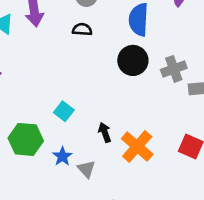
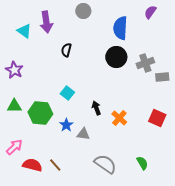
black semicircle: (82, 29) -> (66, 50), moved, turned -80
orange cross: (137, 146) -> (119, 118), size x0.7
gray triangle: (86, 169) -> (83, 134), turned -40

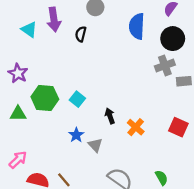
black semicircle: (66, 50) -> (81, 34), moved
black circle: (116, 57) -> (173, 39), moved
green hexagon: (40, 113) -> (45, 98), moved
gray triangle: (83, 134) -> (95, 145), turned 40

